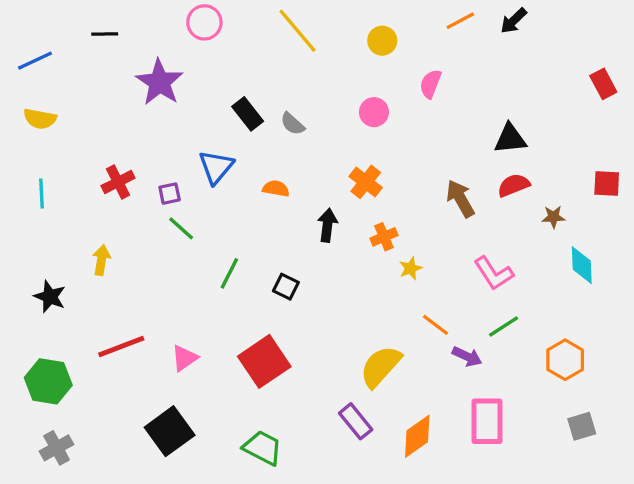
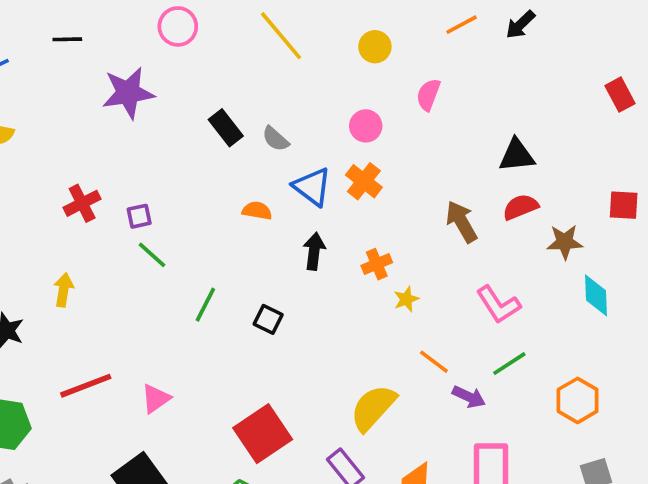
purple star: (160, 82) -> (128, 93), turned 30
blue triangle: (216, 167) -> (312, 187), moved, turned -33
orange cross: (366, 182) -> (364, 181), moved
brown star: (553, 217) -> (565, 242), size x1.4
red square: (264, 361) -> (263, 434), moved

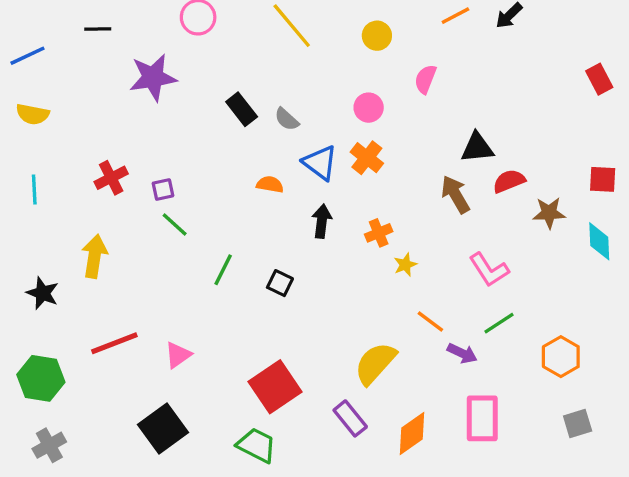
black triangle: (517, 155) -> (477, 148), moved
yellow arrow: (64, 290) -> (94, 256), size x1.4
cyan diamond: (596, 295) -> (599, 241), moved

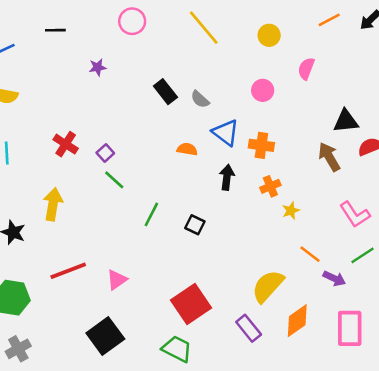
purple star: (153, 77) -> (98, 67), size x0.5
orange cross: (367, 158) -> (261, 145), moved, turned -30
red cross: (111, 178) -> (66, 144), turned -30
purple square: (163, 189) -> (105, 153), turned -30
orange diamond: (412, 434) -> (297, 321), moved

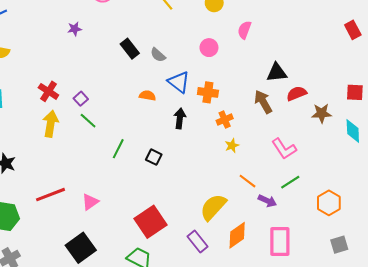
orange cross: (270, 186) -> (225, 120), moved
yellow arrow: (53, 204) -> (51, 124), moved

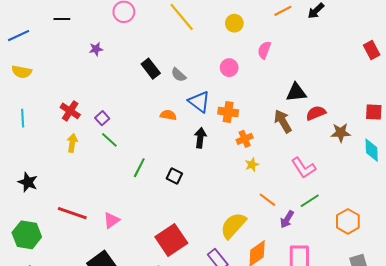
yellow arrow: (51, 124) -> (72, 143), size x0.7
red line: (51, 195) -> (72, 213), turned 40
purple arrow: (267, 201) -> (287, 219), turned 96

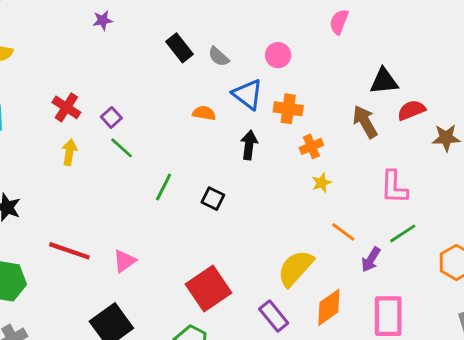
pink circle: (229, 68) -> (278, 55), moved
pink L-shape: (303, 168) -> (394, 187), turned 35

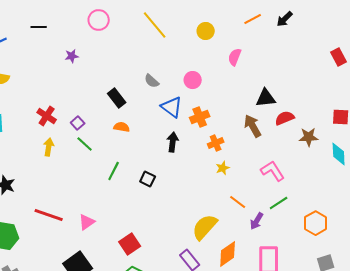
black rectangle: (180, 48) -> (117, 98), moved
orange cross: (288, 109) -> (200, 117), turned -30
orange semicircle: (204, 113) -> (122, 127), moved
pink L-shape: (394, 187) -> (273, 171), turned 145
red square: (208, 288) -> (130, 244), moved, size x0.7

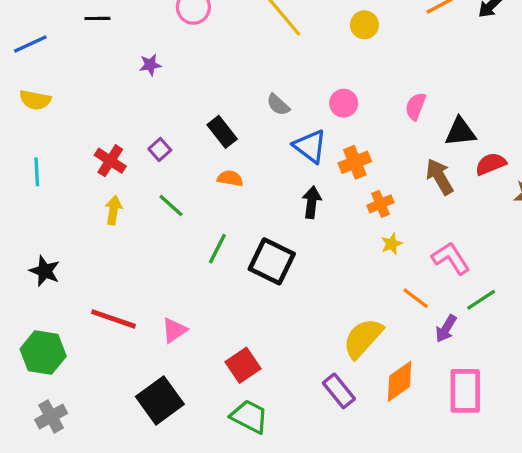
pink semicircle: (235, 57) -> (416, 106), moved
purple square: (78, 123) -> (160, 150), moved
pink L-shape: (273, 171) -> (451, 258), moved
black square: (148, 179) -> (272, 261), size x1.8

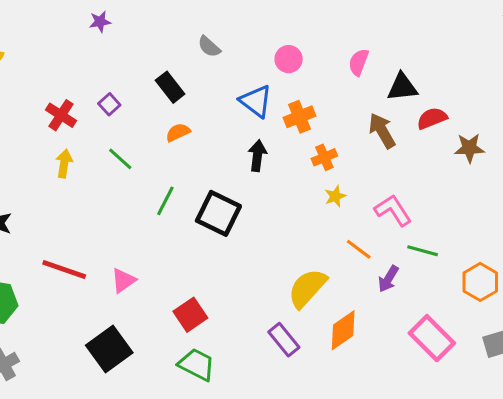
gray semicircle: (278, 105) -> (209, 47), moved
orange semicircle: (230, 178) -> (178, 132), turned -35
green line: (481, 300) -> (423, 251), turned 48
pink rectangle: (465, 391) -> (432, 338), moved, turned -45

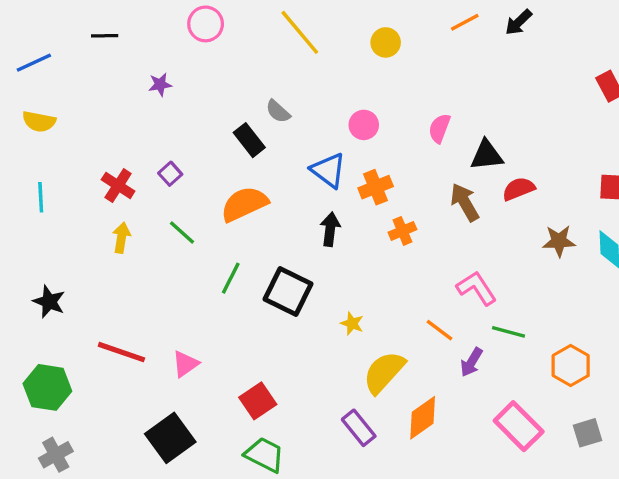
black rectangle: (170, 87) -> (249, 140), moved
orange semicircle: (178, 132) -> (244, 204), size x1.8
brown star: (469, 148) -> (559, 241), moved
yellow star: (335, 196) -> (352, 323), moved, turned -30

